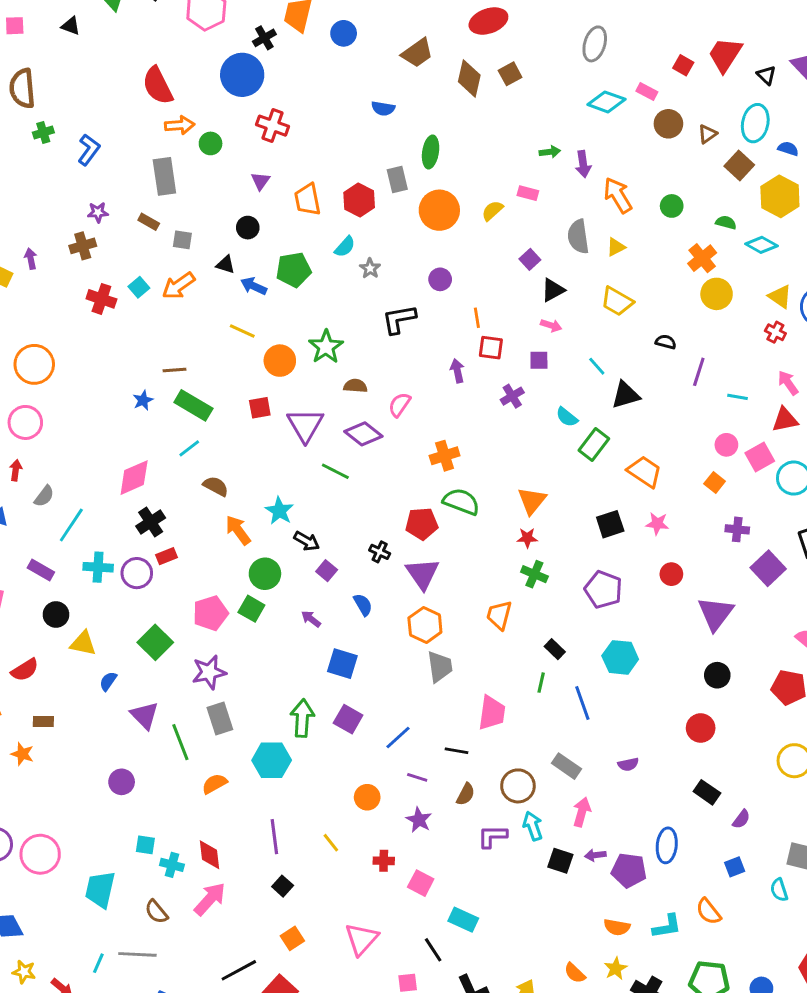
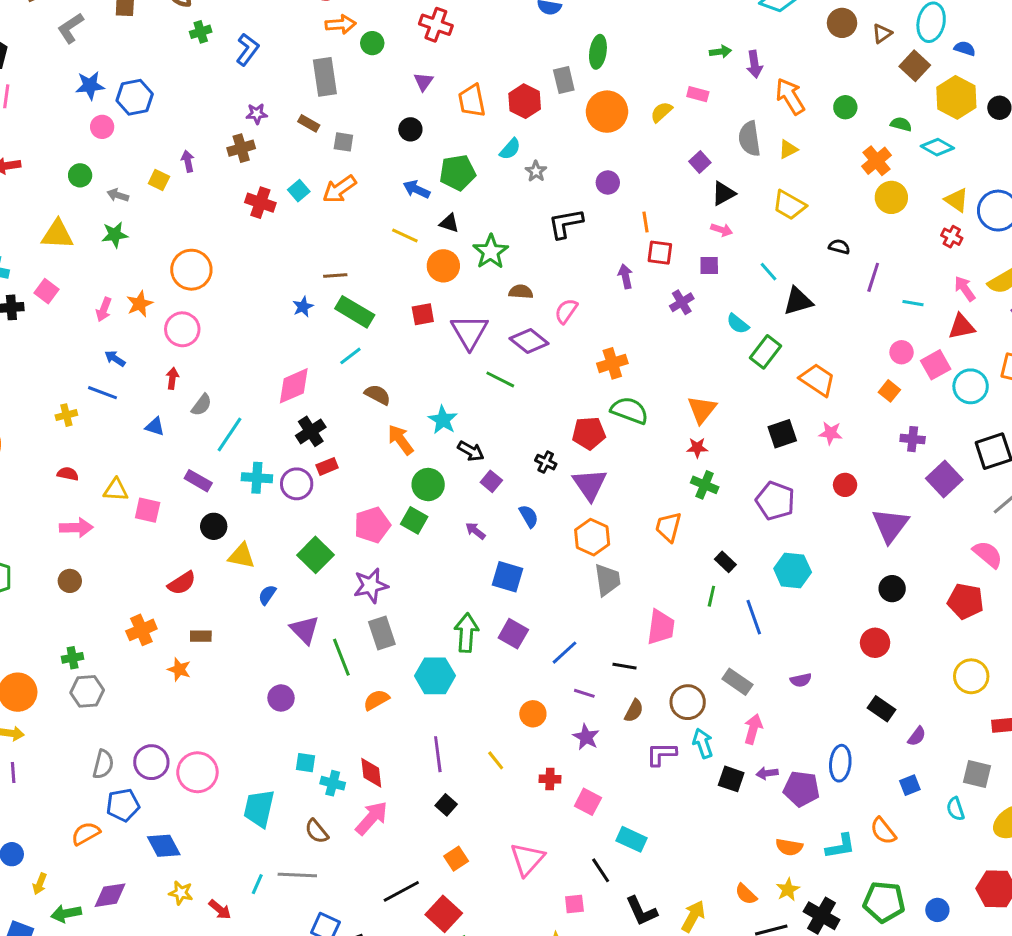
black triangle: (226, 265) -> (449, 223), moved

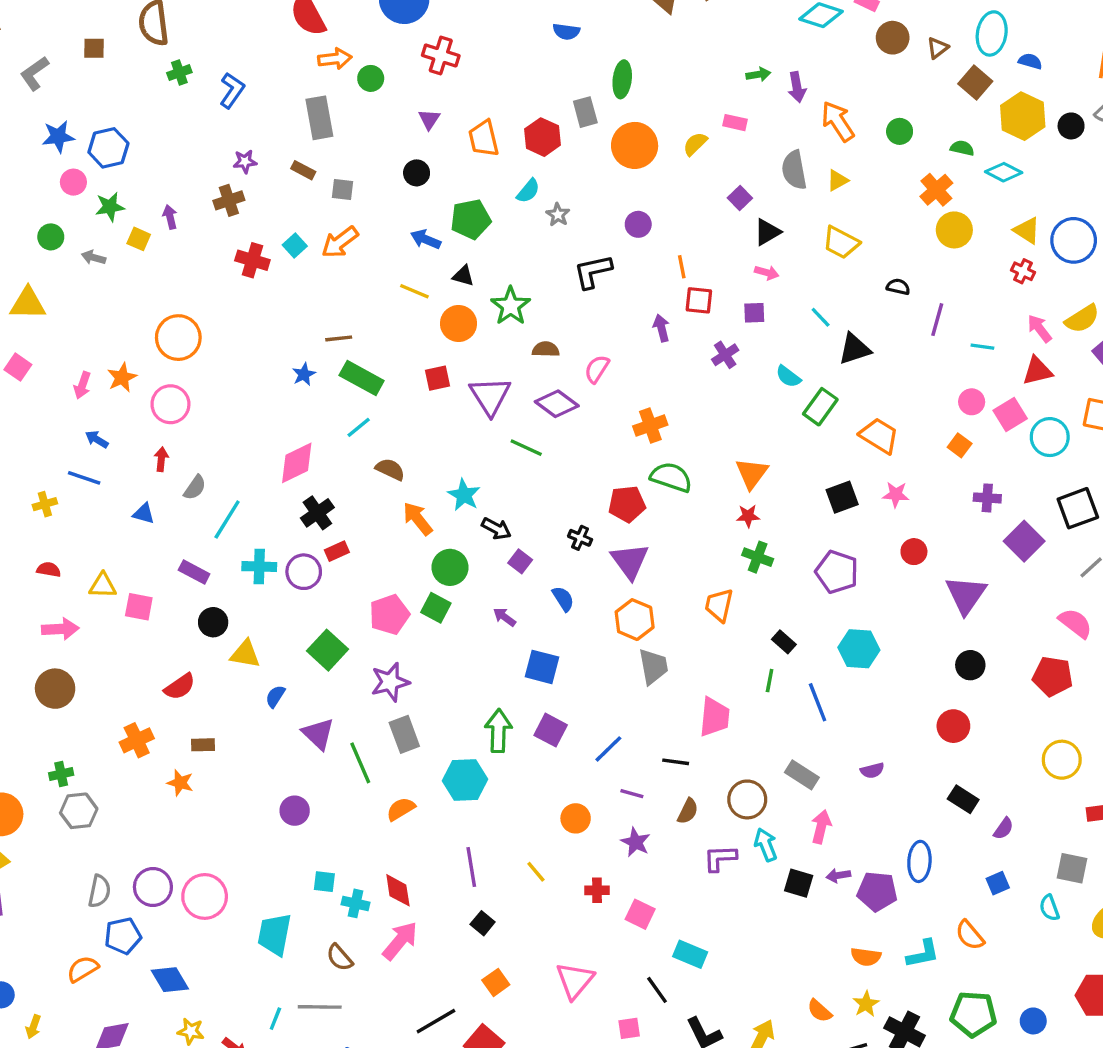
green star: (115, 235) -> (110, 207), moved
brown circle: (70, 581) -> (55, 689), size x1.5

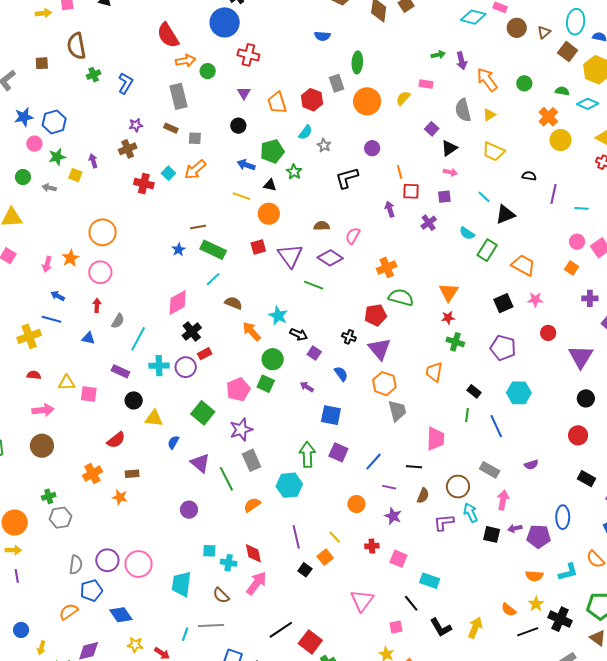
green star: (511, 306) -> (294, 172), moved, size x0.7
yellow cross: (45, 504) -> (29, 336), size x1.6
orange square: (496, 982) -> (325, 557), moved

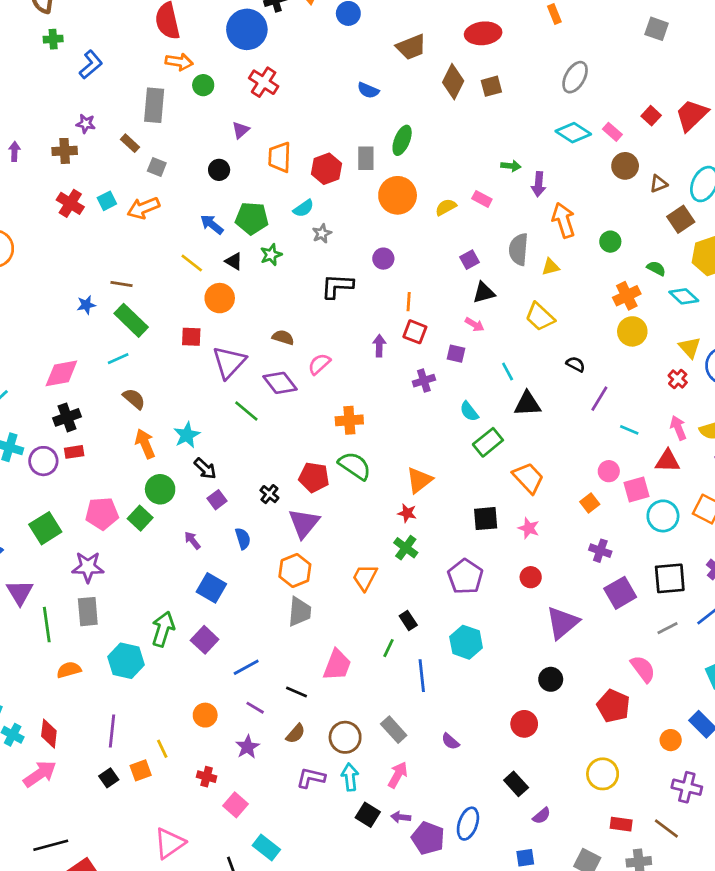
purple semicircle: (531, 465) -> (450, 741), turned 40

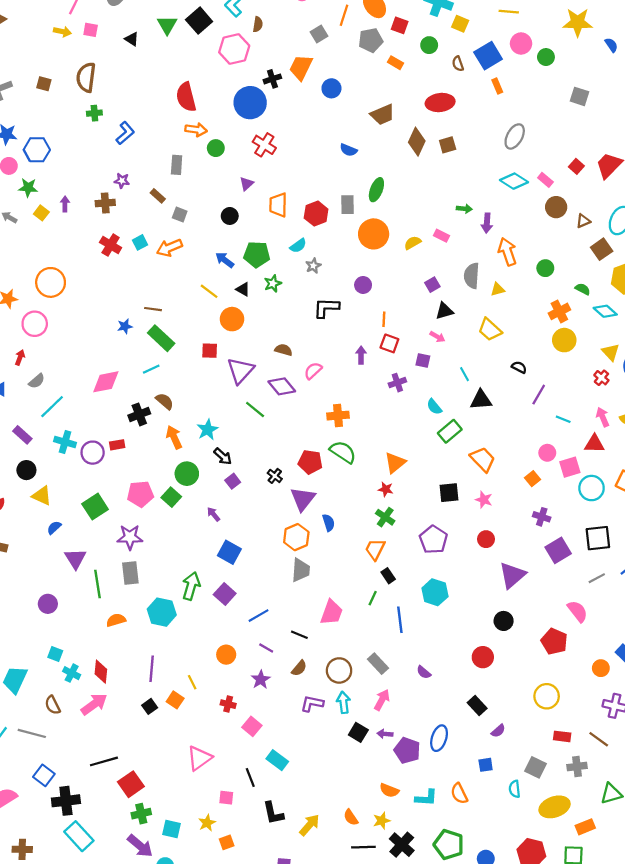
gray rectangle: (154, 105) -> (177, 165), size x0.7
black cross: (67, 417) -> (139, 414), moved
blue semicircle: (243, 539) -> (329, 523), moved
orange trapezoid: (365, 577) -> (375, 549), moved
orange square: (141, 770) -> (175, 700), turned -35

